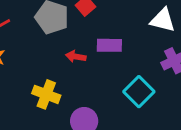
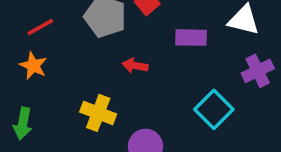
purple rectangle: (109, 45) -> (191, 38), moved

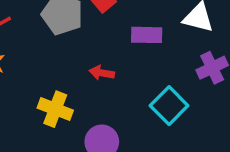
red arrow: (135, 66) -> (102, 73), moved

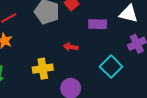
yellow cross: (55, 109) -> (43, 69), turned -30

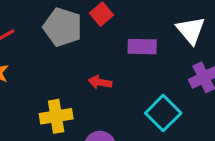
white triangle: (129, 14) -> (191, 30), turned 36

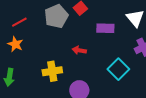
gray pentagon: (63, 27) -> (56, 16), turned 30

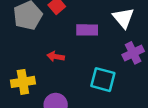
cyan square: (118, 69) -> (103, 80), turned -30

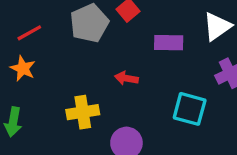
white triangle: (123, 18) -> (217, 26), turned 35

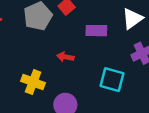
yellow cross: (83, 112) -> (33, 82), turned 30

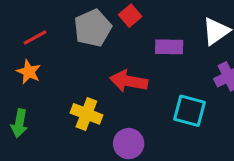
red arrow: (65, 57) -> (129, 81), size x1.6

